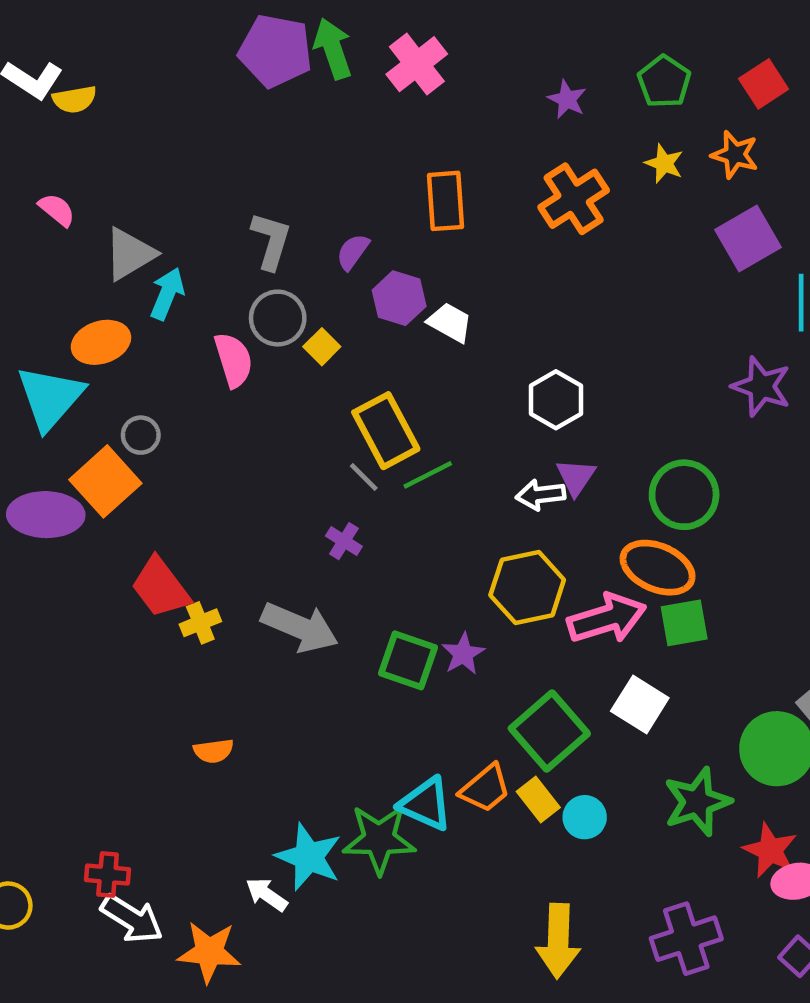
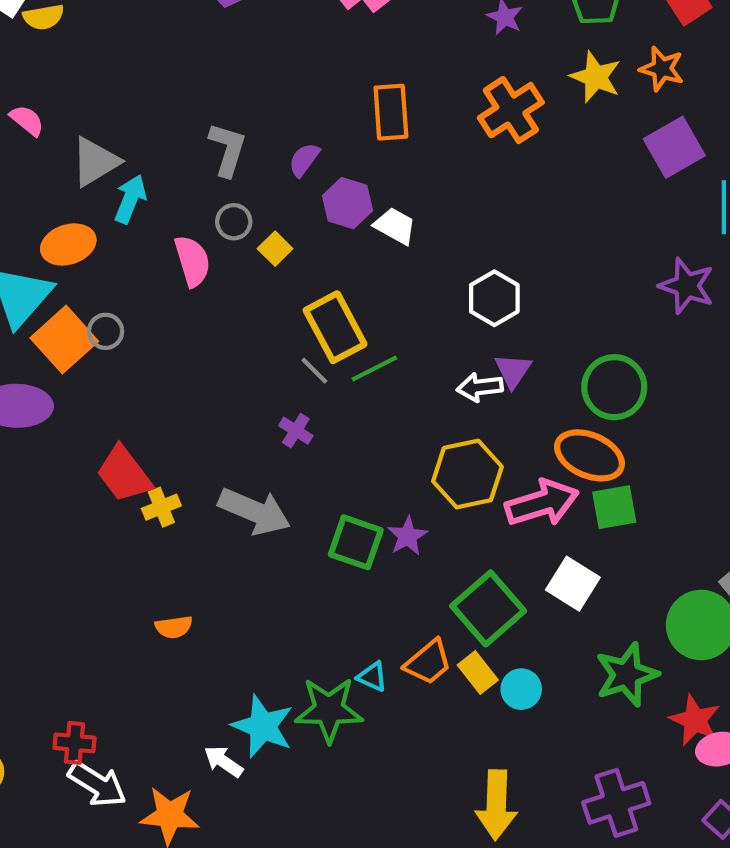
yellow star: (664, 163) -> (596, 77), size x1.4
gray circle: (278, 318) -> (234, 222), size x0.7
orange square: (105, 481) -> (64, 340), moved
cyan triangle: (426, 804) -> (372, 677), size x0.6

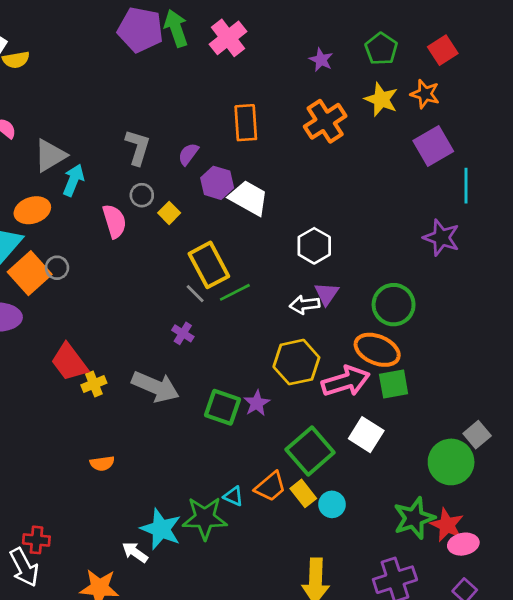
white trapezoid: (395, 226) -> (249, 198), size x1.4
green star: (627, 675) -> (414, 518), moved
white arrow: (97, 784) -> (24, 567), moved, turned 30

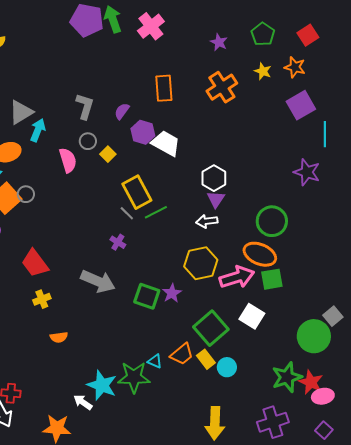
yellow star: (381, 99) -> (263, 71), size x0.7
purple triangle: (327, 294) -> (216, 199), moved
yellow cross: (94, 384) -> (42, 299), moved

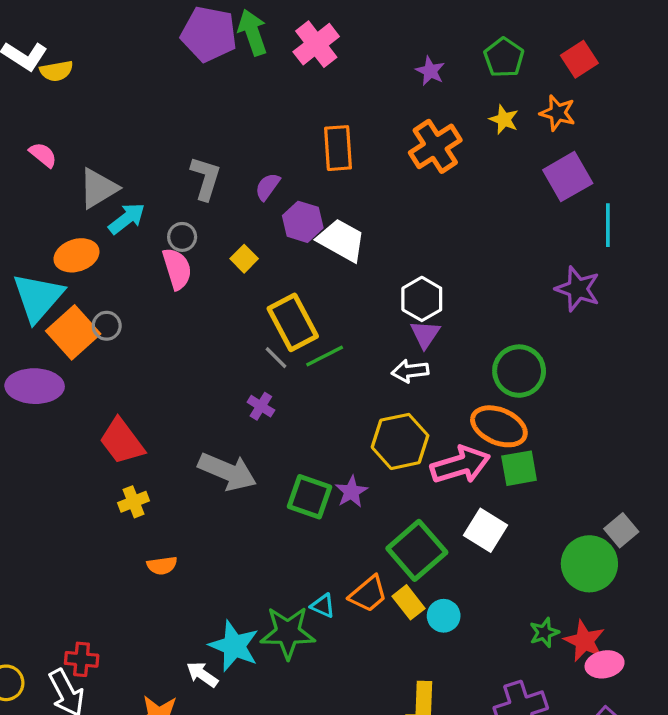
cyan arrow: (38, 130) -> (127, 218), turned 30
gray circle: (88, 141) -> (182, 237), moved
green star: (287, 377) -> (544, 633), size x0.6

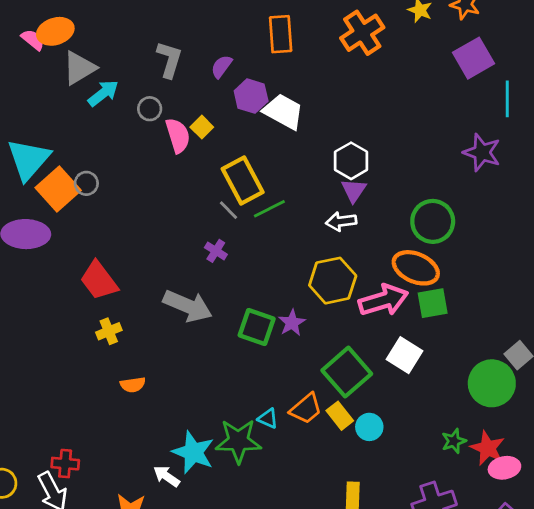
orange ellipse: (77, 255) -> (55, 31), moved
pink semicircle: (177, 269) -> (178, 135), moved

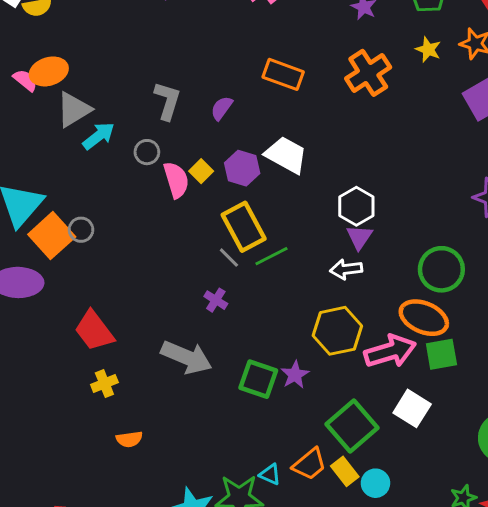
orange rectangle: (281, 34) -> (283, 74), turned -66
purple hexagon: (251, 96) -> (242, 168), moved

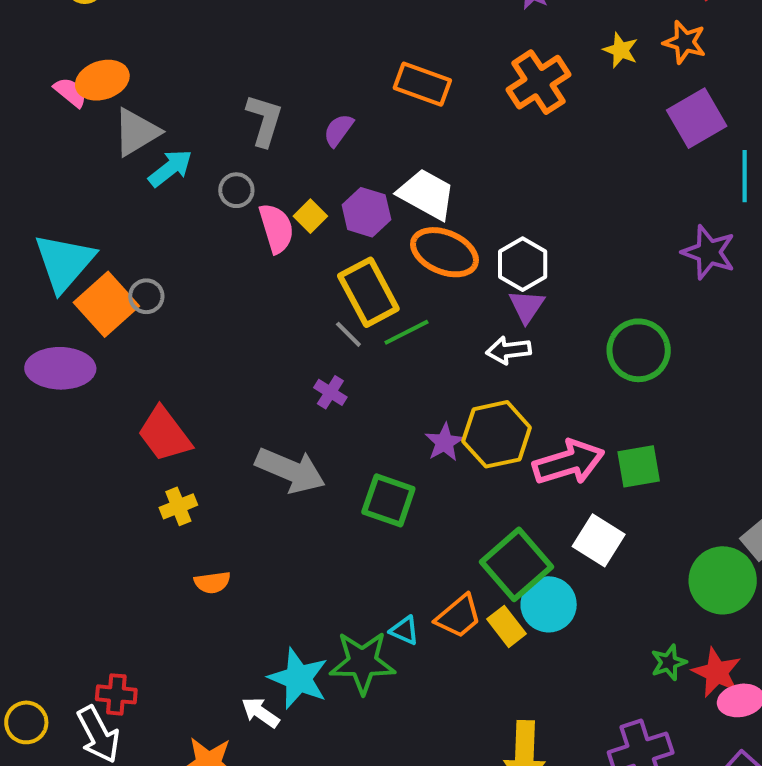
orange ellipse: (424, 318) -> (444, 252), moved
purple star: (295, 375) -> (444, 442), moved
cyan circle: (375, 483) -> (549, 604), moved, size x1.4

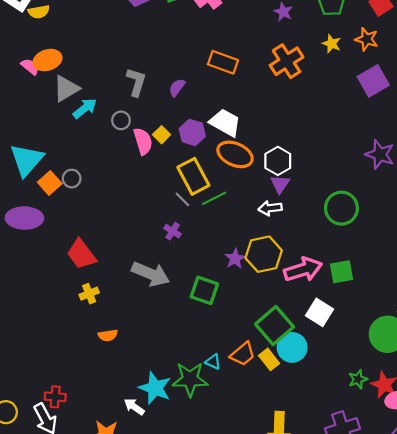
orange square: (106, 304) -> (50, 183), size x0.7

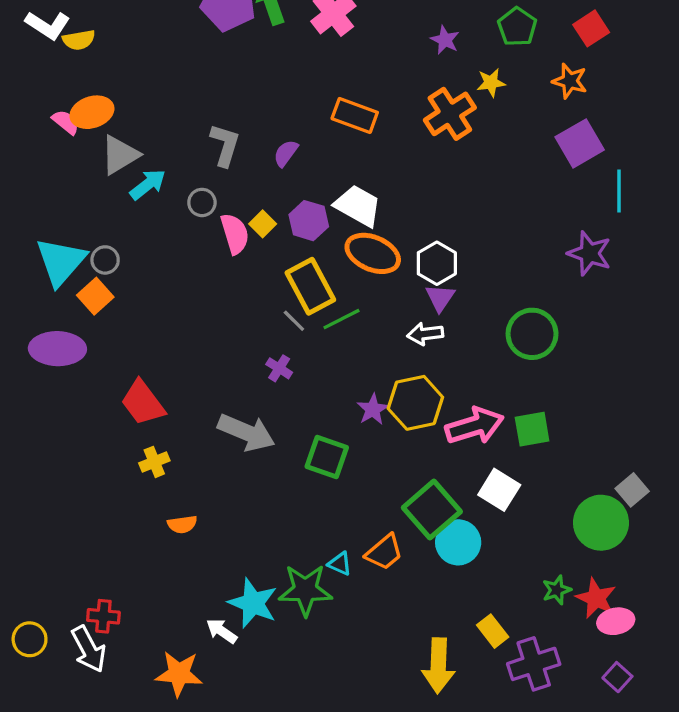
yellow star: (332, 44) -> (491, 83), moved, turned -30
gray circle: (72, 179) -> (105, 260), moved
yellow rectangle: (269, 359) -> (493, 631), moved

